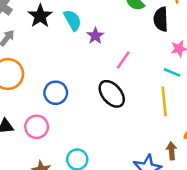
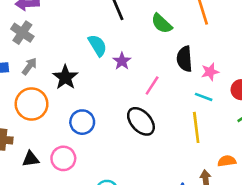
black star: (40, 16) -> (65, 77), moved
black semicircle: (161, 19) -> (184, 59), moved

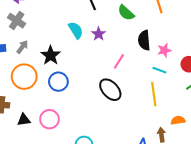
purple star: (122, 61) -> (99, 34), moved
blue circle: (82, 122) -> (58, 82), moved

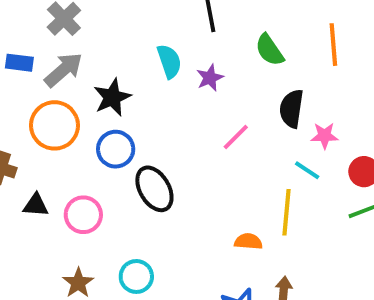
gray arrow: (22, 47) -> (63, 70), size x1.5
black ellipse: (110, 90) -> (154, 189), moved
orange semicircle: (178, 120) -> (248, 241), moved

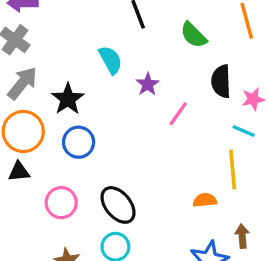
purple star: (210, 78) -> (148, 84), moved
black ellipse: (154, 189) -> (118, 205), moved
black triangle: (36, 205) -> (19, 172), moved

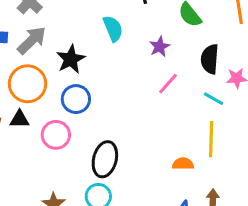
purple star: (148, 84) -> (160, 47), moved
cyan line: (244, 131) -> (213, 99), moved
pink circle: (61, 203) -> (56, 135), moved
black ellipse: (118, 205) -> (105, 159), turned 48

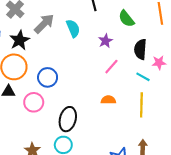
gray arrow: (32, 40) -> (44, 24), moved
black star: (71, 59) -> (20, 40), moved
orange semicircle: (183, 164) -> (108, 100), moved

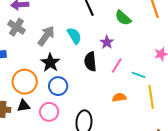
black star: (20, 40) -> (50, 63), moved
black semicircle: (140, 49) -> (90, 62), moved
cyan line: (143, 77) -> (138, 75), moved

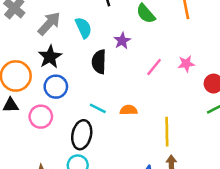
pink line: (117, 66) -> (154, 67), moved
cyan line: (138, 75) -> (98, 108), moved
yellow line: (151, 97) -> (167, 132), moved

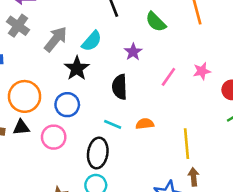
cyan semicircle: (83, 28) -> (92, 41), turned 70
black star: (50, 57) -> (77, 68), moved
black semicircle: (99, 62) -> (120, 87), moved

